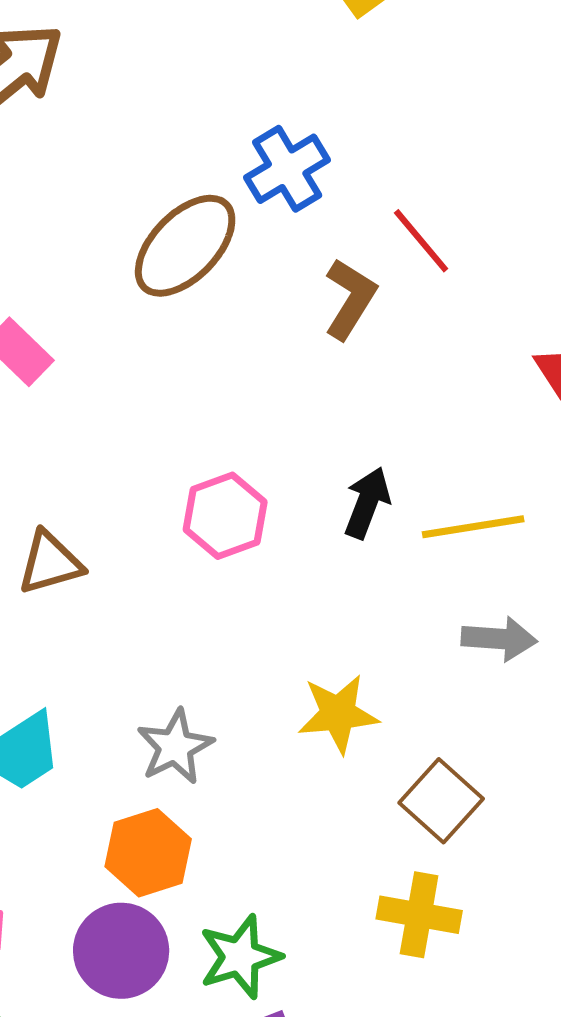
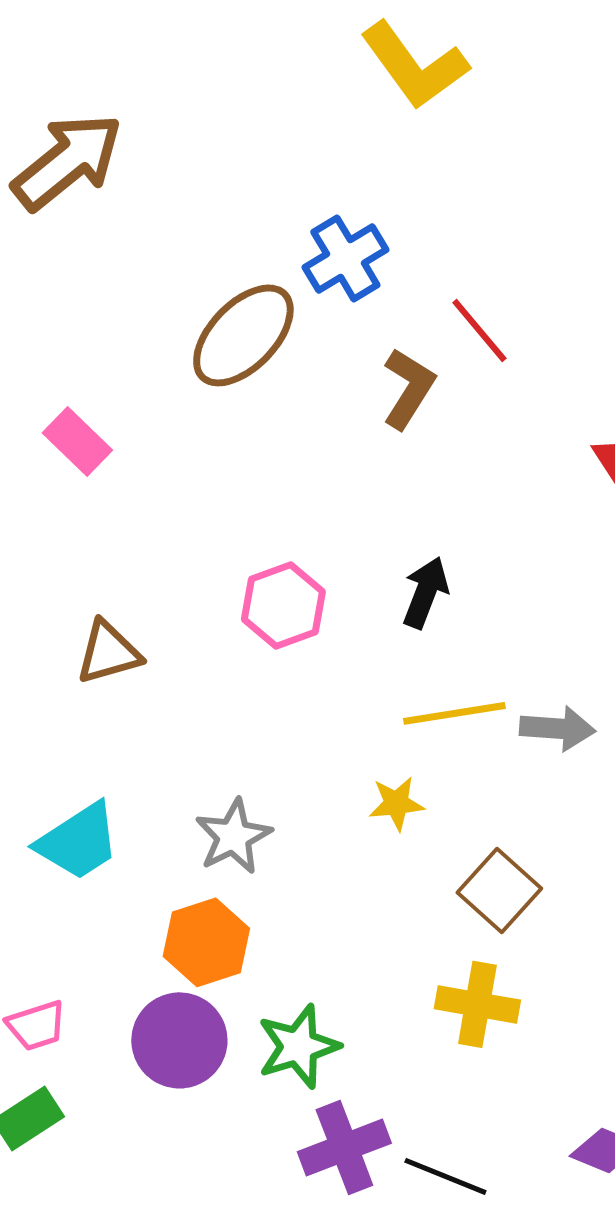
yellow line: (473, 527) -> (454, 713), moved
yellow star: (338, 714) -> (396, 803), size x0.7

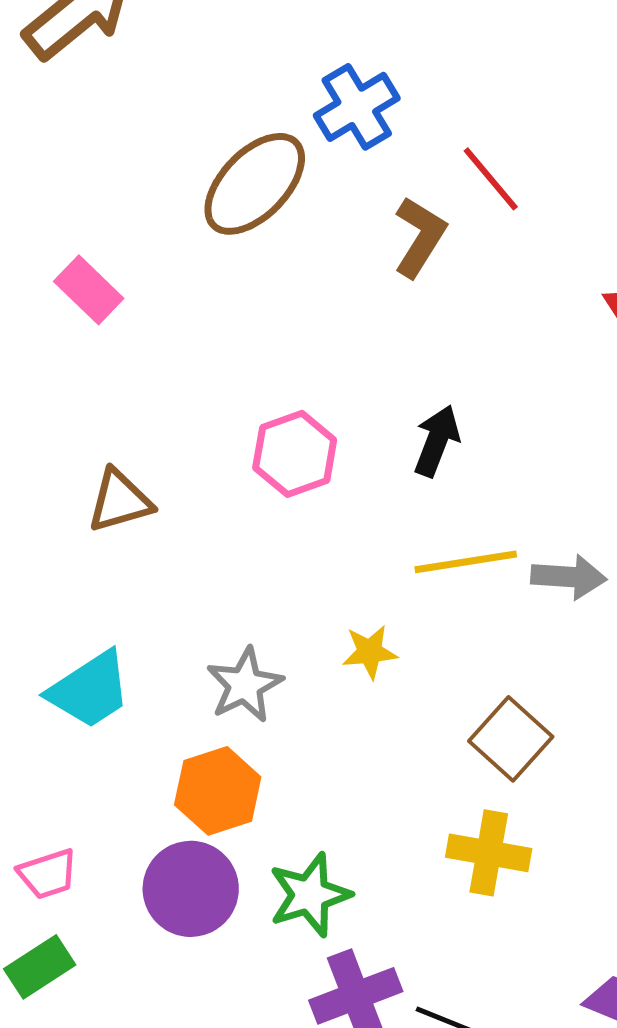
yellow star: (396, 803) -> (370, 652), moved

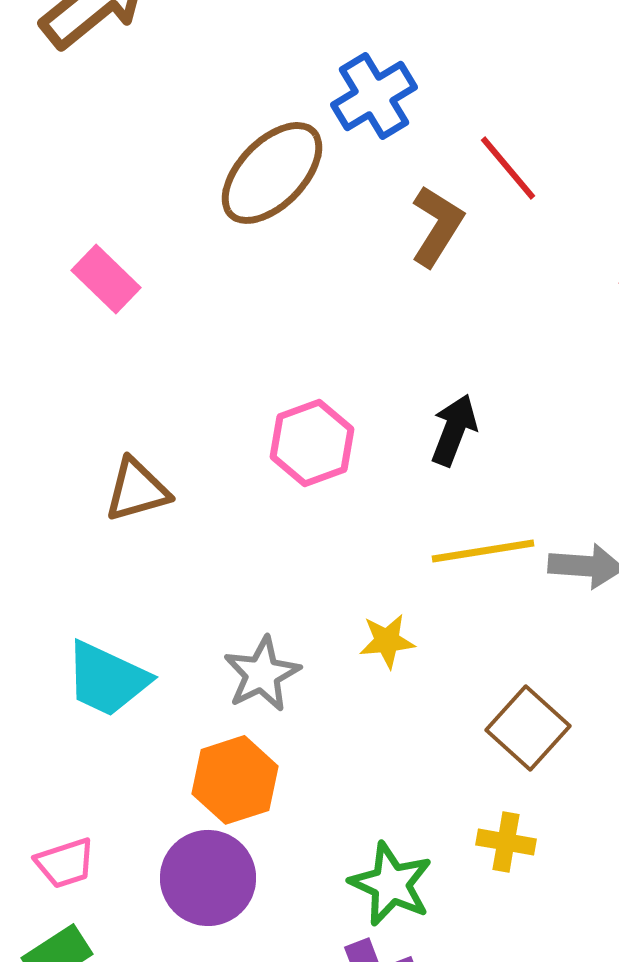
cyan trapezoid: (90, 690) -> (107, 679), turned 58
yellow cross: (489, 853) -> (506, 842), size x0.7
green star: (310, 895) -> (391, 884), moved, turned -30

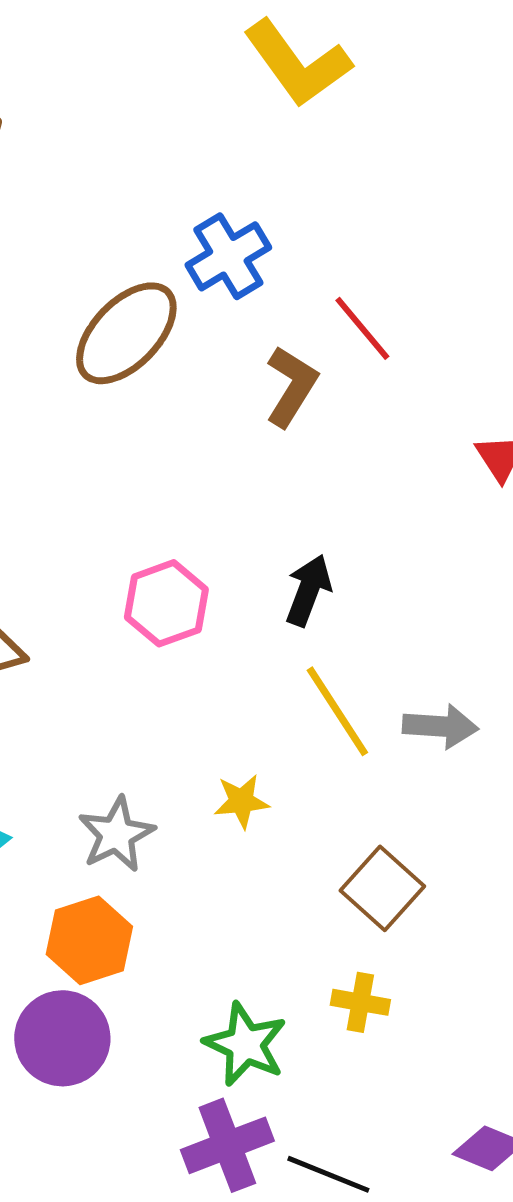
yellow line: (483, 551) -> (337, 711), turned 66

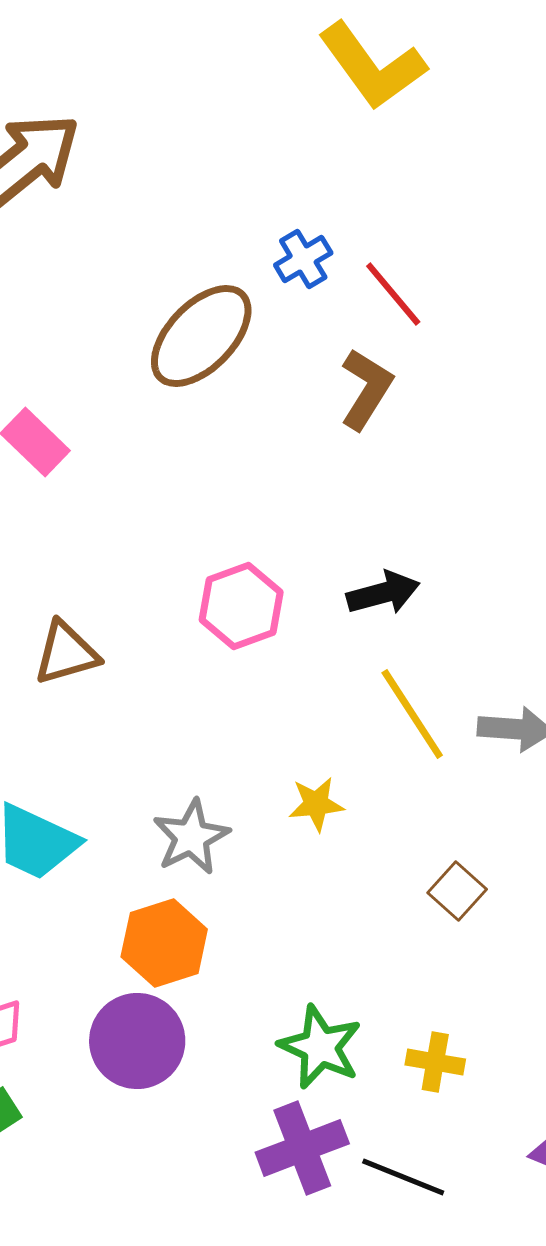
blue cross: (228, 256) -> (303, 259), size x0.7
red line: (362, 328) -> (393, 294), moved
black arrow: (308, 590) -> (383, 593), turned 54
brown square: (382, 888) -> (457, 891), size x0.7
yellow cross: (360, 1002) -> (435, 1062), moved

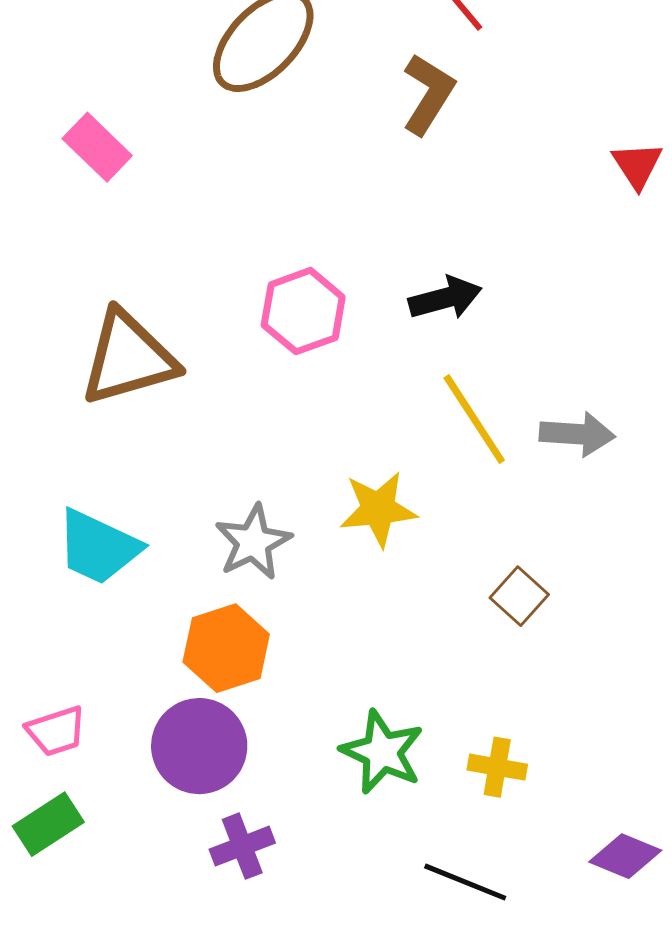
brown triangle: (66, 653) -> (128, 358), size x1.5
yellow star: (316, 804) -> (378, 509), size x1.4
purple cross: (302, 1148) -> (242, 846), moved, size x0.7

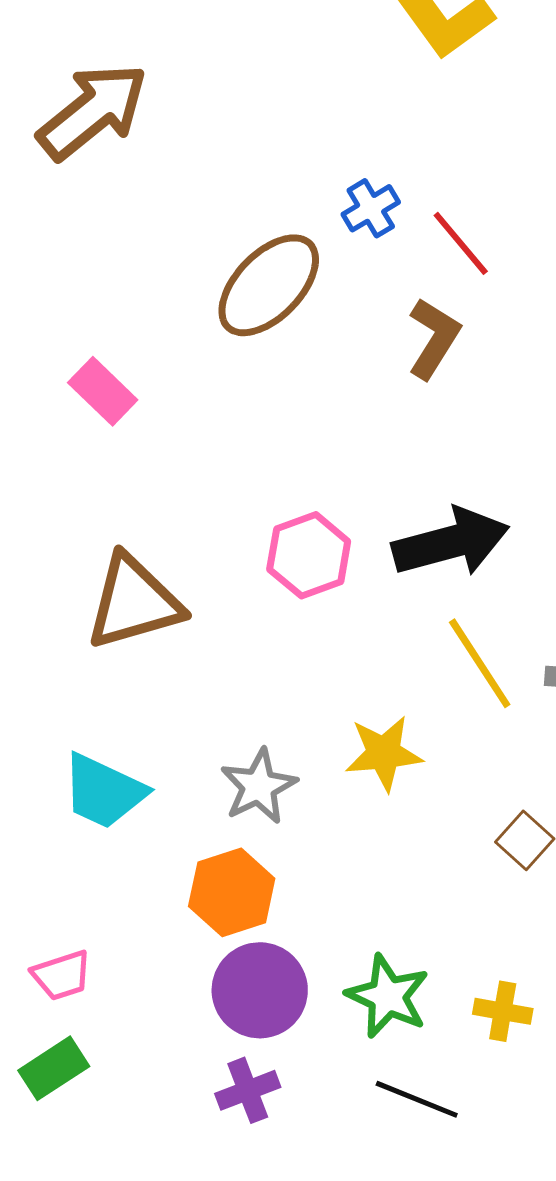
black arrow: (445, 298) -> (451, 542), size x1.6
purple circle: (199, 746) -> (260, 990), moved
black line: (465, 882) -> (417, 1099), moved

